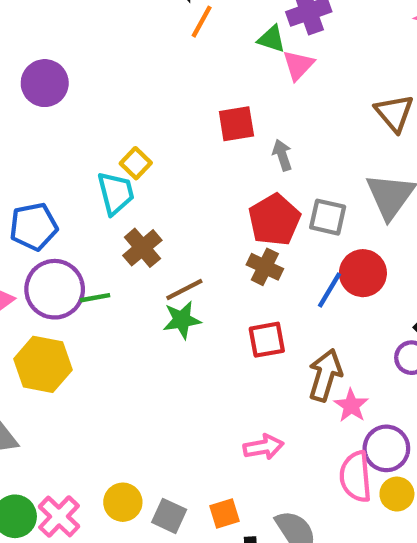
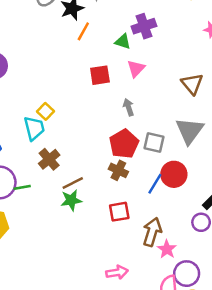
pink triangle: (298, 65) -> (136, 69), moved
red square: (236, 124) -> (100, 75), moved

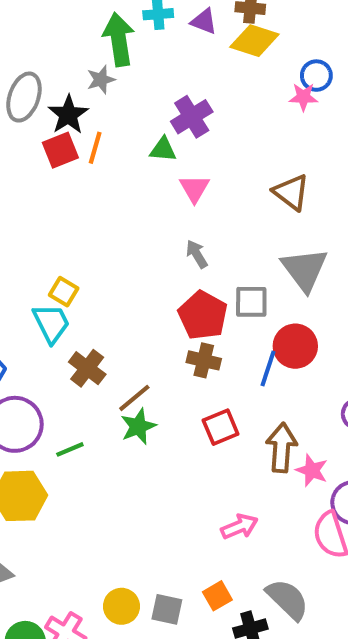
red square: (100, 75) -> (60, 150), moved
green line: (22, 187) -> (70, 449), moved

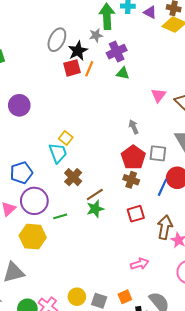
purple cross: (192, 117) -> (117, 52), moved
pink triangle: (194, 188) -> (158, 95), moved

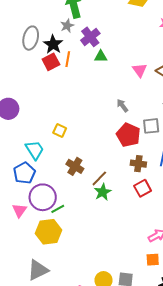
cyan trapezoid: (58, 153) -> (35, 150), moved
brown cross: (131, 180) -> (138, 164), moved
green line: (60, 216) -> (58, 209), moved
orange square: (125, 297) -> (153, 260), moved, turned 32

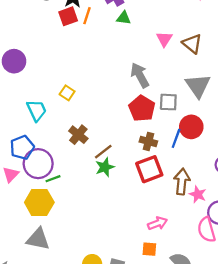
gray arrow: (122, 106) -> (140, 75), size x1.6
blue pentagon: (24, 173) -> (22, 147), moved
red square: (143, 188) -> (149, 169), size x1.4
gray triangle: (38, 270) -> (38, 239), moved, turned 30

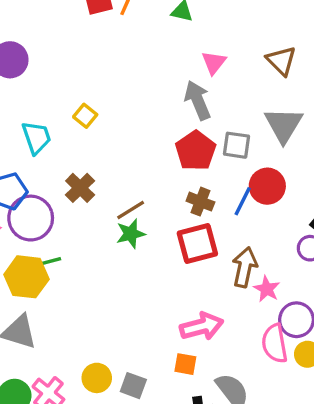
pink triangle: (164, 39) -> (214, 63), moved
brown cross: (78, 135) -> (80, 188), moved
green line: (53, 179) -> (49, 262), moved
pink arrow: (158, 223) -> (202, 326), size x1.4

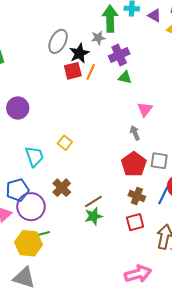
gray arrow: (198, 100) -> (135, 133), size x0.6
red square: (197, 244) -> (135, 222), size x0.7

